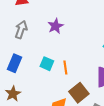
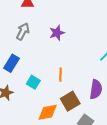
cyan square: (47, 64) -> (33, 82), moved

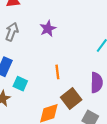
cyan square: (33, 82) -> (20, 84), moved

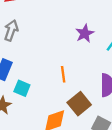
purple star: (48, 29) -> (85, 33), moved

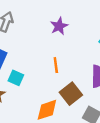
purple star: (85, 33) -> (59, 26), moved

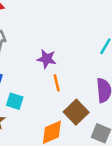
purple star: (59, 26) -> (47, 59), moved, turned -30

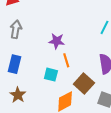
cyan square: (15, 101) -> (51, 75), moved

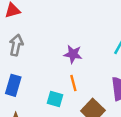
purple star: (57, 41) -> (73, 54), moved

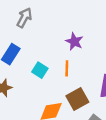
cyan square: (55, 99) -> (40, 70), moved

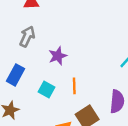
purple star: (74, 41) -> (58, 56), moved, turned 30

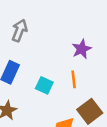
purple star: (58, 56) -> (82, 49), moved

